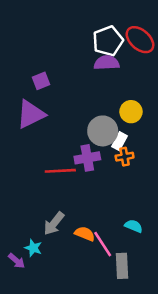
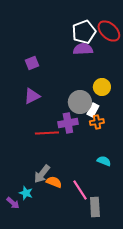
purple triangle: (31, 114) -> (32, 96), moved, size x0.7
cyan semicircle: (134, 226) -> (104, 161), moved
orange semicircle: (85, 234) -> (54, 182), moved

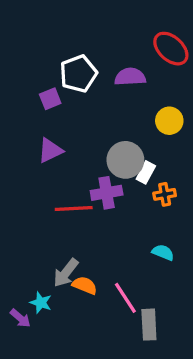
white pentagon: (84, 32) -> (78, 74), moved
yellow circle: (102, 87) -> (169, 121), moved
orange cross: (97, 122) -> (165, 194), moved

